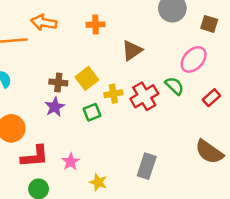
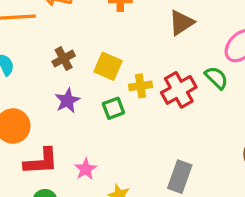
brown triangle: (132, 51) -> (181, 23), moved
yellow square: (87, 78) -> (108, 66), turned -30
brown cross: (58, 82) -> (64, 59), moved, turned -36

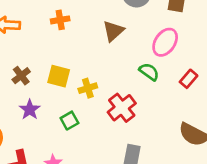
red cross: (179, 90) -> (122, 108), moved
green square: (113, 108) -> (69, 121), moved

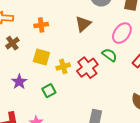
orange cross: (60, 20) -> (41, 25), moved
brown cross: (21, 76) -> (12, 43), moved
red cross: (122, 108) -> (87, 68), moved

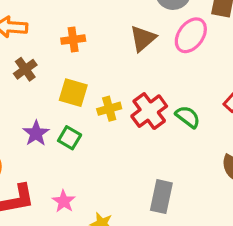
pink ellipse: (122, 33) -> (191, 35), moved
green semicircle: (109, 55) -> (188, 117), moved
green square: (49, 91) -> (70, 138), moved, turned -32

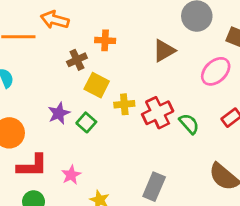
pink ellipse: (191, 35) -> (216, 71), moved
brown cross: (25, 69) -> (77, 60), moved

